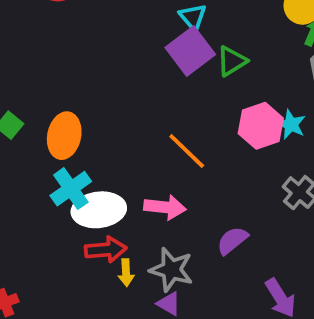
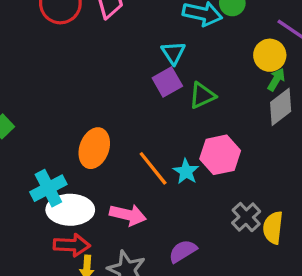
purple square: (190, 51) -> (167, 82), size x0.7
cyan star: (291, 124) -> (186, 172), moved
orange ellipse: (64, 136) -> (94, 148), moved

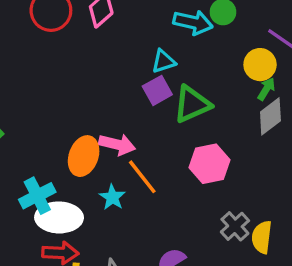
cyan triangle: (173, 53) -> (163, 61), turned 45
green triangle: (202, 95) -> (192, 104), size x1.4
cyan star: (186, 172) -> (112, 197), moved
pink arrow: (128, 215) -> (117, 144), moved

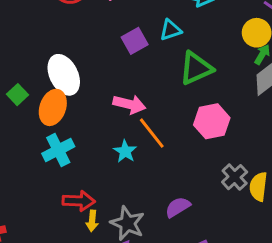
purple square: (157, 90) -> (135, 41), moved
orange ellipse: (84, 156) -> (53, 107), moved
white ellipse: (59, 217) -> (64, 75), moved, turned 63

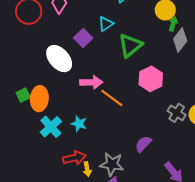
white ellipse: (64, 75) -> (59, 59), moved
green square: (17, 95) -> (23, 95), moved, turned 32
cyan star: (125, 151) -> (79, 124), moved

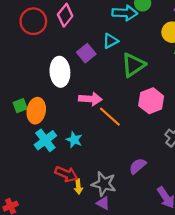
white ellipse: (59, 59) -> (60, 72), turned 32
red arrow: (74, 158) -> (66, 174), turned 30

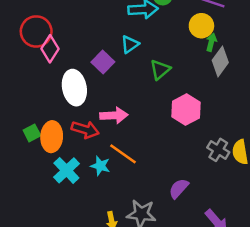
pink diamond: (65, 15) -> (50, 49), moved
green triangle: (133, 65) -> (160, 70), size x0.7
orange line: (110, 117) -> (123, 154), moved
red arrow: (66, 174) -> (85, 130), moved

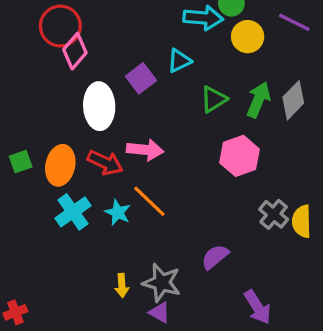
yellow circle: (201, 26) -> (248, 37), moved
green arrow: (211, 42) -> (258, 100), moved, size x1.5
green square: (32, 133) -> (21, 162), moved

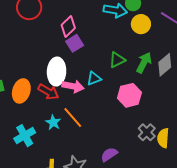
pink diamond: (75, 51) -> (68, 27), moved
cyan triangle: (179, 61) -> (94, 78), moved
white ellipse: (99, 106) -> (57, 72), moved
cyan cross: (73, 212) -> (25, 136), moved

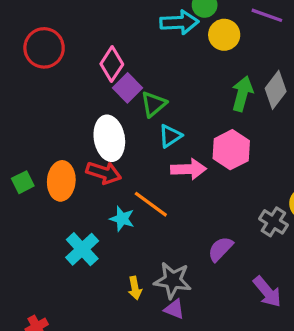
green triangle: (117, 60) -> (154, 104), moved
pink arrow: (73, 86) -> (189, 169), moved
gray cross: (147, 132) -> (273, 222), moved

